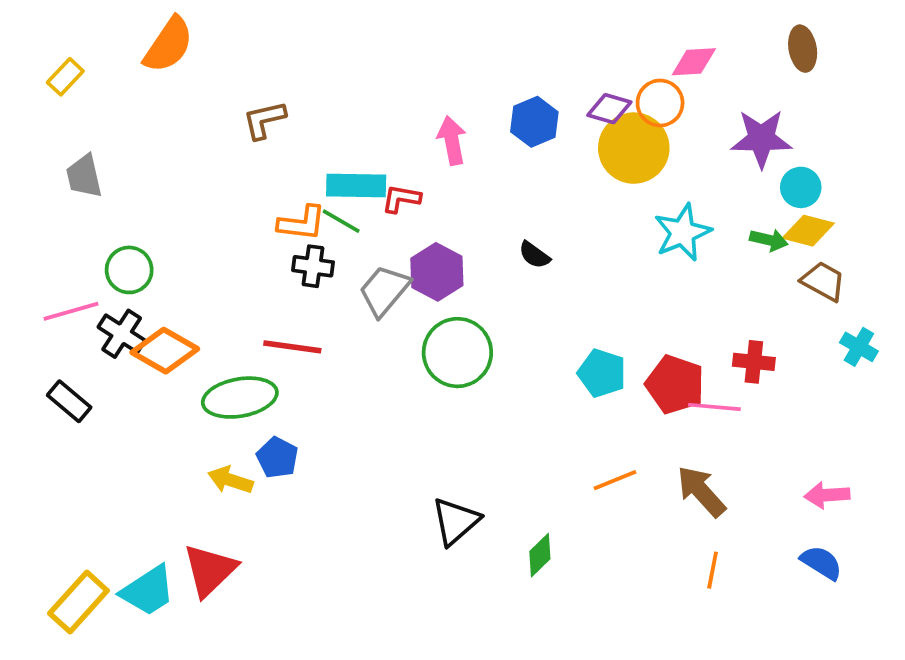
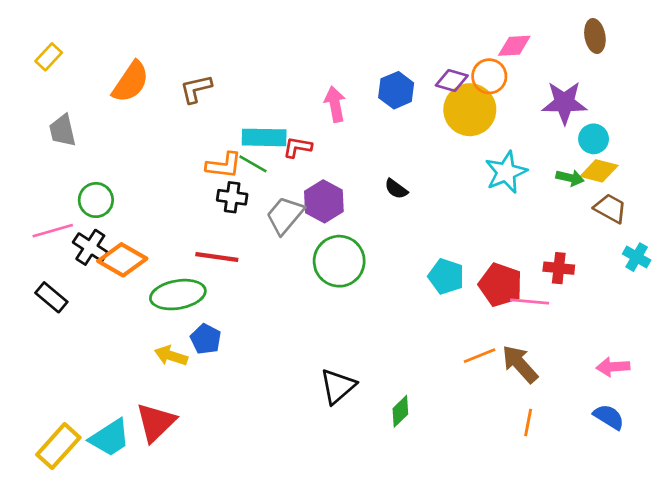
orange semicircle: (169, 45) -> (131, 82), moved
orange line: (615, 480) -> (480, 356), moved

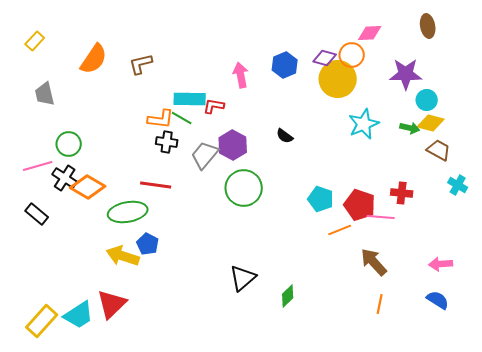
yellow arrow: (171, 356) -> (123, 256), size x1.4
orange line: (480, 356) -> (340, 230), moved

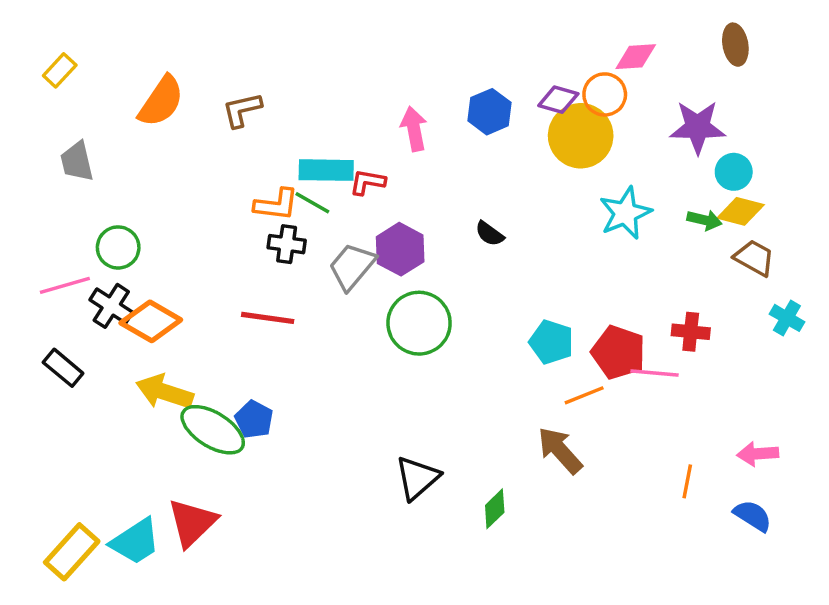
green ellipse: (128, 212) -> (213, 430), moved, turned 42
yellow arrow: (123, 256) -> (165, 392), moved
brown arrow: (374, 262) -> (560, 450), moved
orange line: (380, 304) -> (687, 481), moved

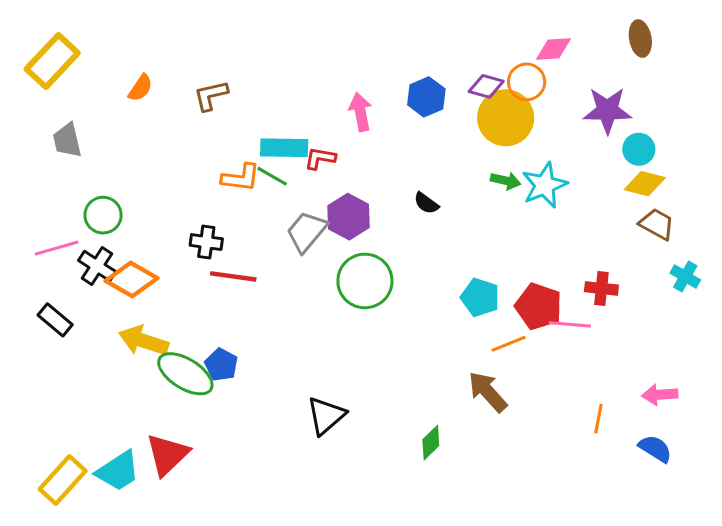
yellow rectangle: (60, 70) -> (52, 61), size x1.8
orange semicircle: (161, 101) -> (140, 88), size x0.6
green arrow: (704, 220) -> (506, 181), moved
black cross: (287, 244) -> (206, 242), moved
black triangle: (417, 478) -> (326, 416), moved

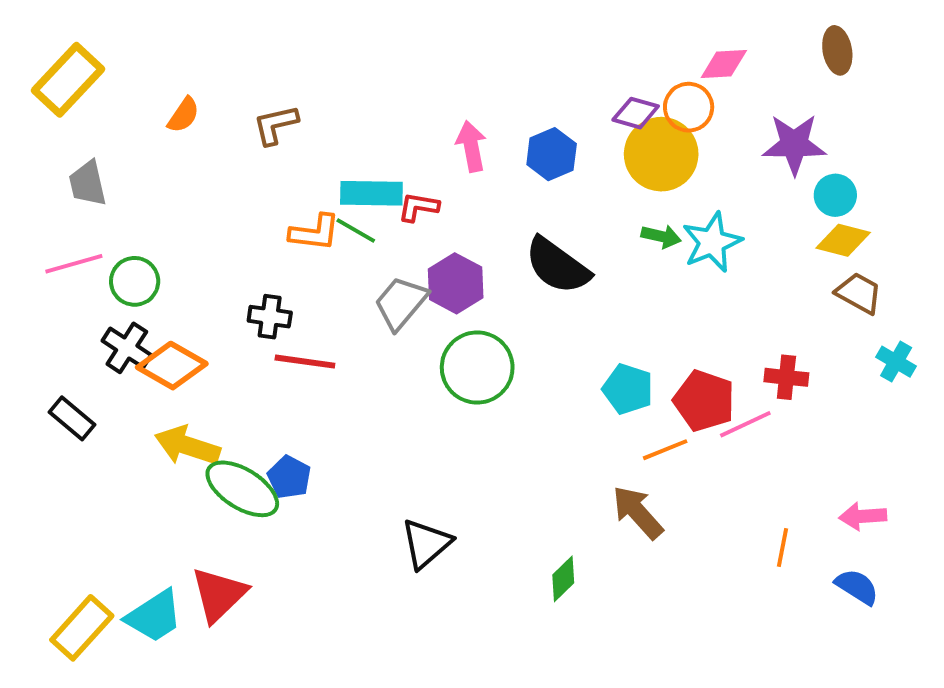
blue hexagon: (426, 97) -> (552, 154), moved
black semicircle: (426, 203) -> (557, 266), size x2.0
pink line: (57, 248) -> (74, 264), moved
pink line: (570, 324) -> (745, 424), turned -30

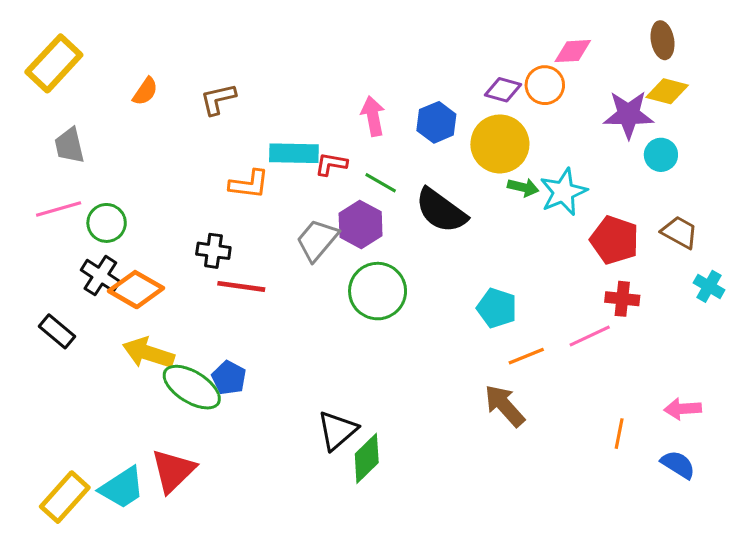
yellow circle: (661, 154) -> (500, 144), moved
green line: (356, 230) -> (381, 183), moved
yellow diamond: (843, 240) -> (667, 91), moved
red pentagon: (704, 401) -> (615, 240), moved
green diamond: (563, 579) -> (367, 458), moved, size x1.4

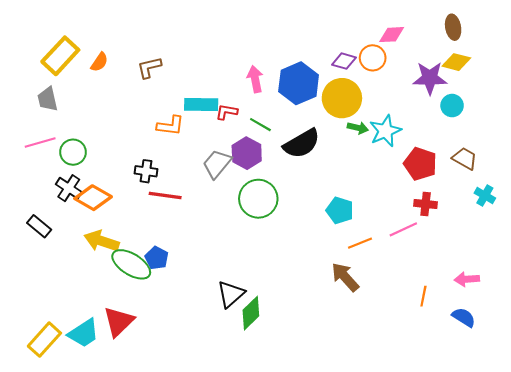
yellow rectangle: (54, 63) -> (60, 56), moved
blue hexagon: (436, 122) -> (299, 83), size x1.5
black semicircle: (441, 211) -> (302, 144), turned -66

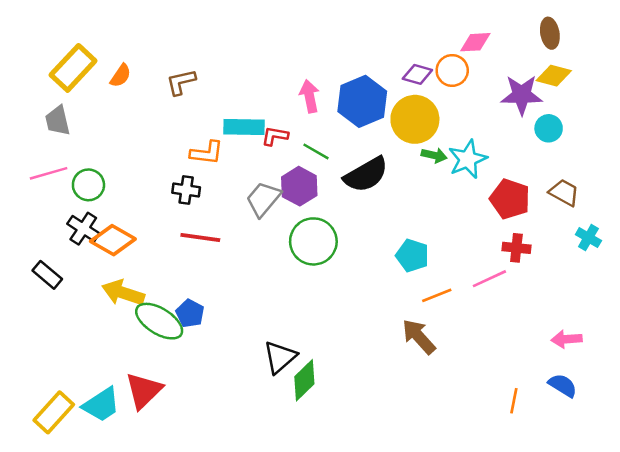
black cross: (146, 171) -> (186, 190), moved
orange line: (423, 296) -> (514, 401), moved

